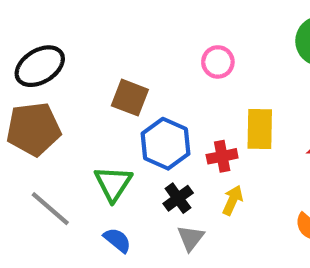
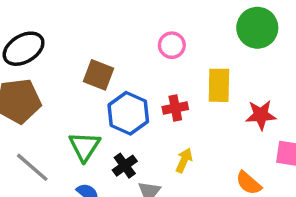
yellow rectangle: (260, 129) -> (219, 85), moved
red cross: (222, 156) -> (175, 108), moved
black cross: (178, 198) -> (125, 166), moved

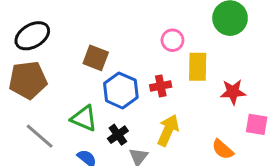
pink circle: (172, 45) -> (172, 40), moved
green triangle: (85, 146) -> (84, 118), turned -40
yellow arrow: (184, 160) -> (168, 130), size x1.5

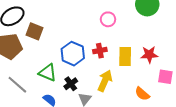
brown square: (96, 58) -> (34, 31), moved
yellow rectangle: (198, 67) -> (125, 57), moved

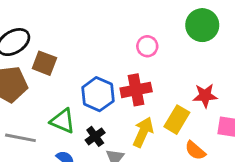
red cross: (100, 51) -> (136, 90), size x1.5
yellow rectangle: (125, 57) -> (177, 120), moved, turned 30
gray line: (17, 85) -> (20, 138), turned -30

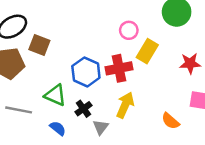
red star: (205, 96) -> (190, 63), moved
yellow rectangle: (177, 120) -> (147, 51), moved

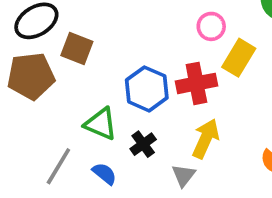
gray line: (19, 110) -> (58, 166), moved, turned -70
gray triangle: (101, 127) -> (184, 175), moved

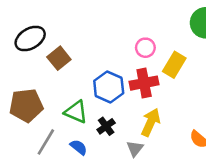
pink circle: (211, 26) -> (145, 48), moved
brown square: (77, 48) -> (59, 58), turned 30
brown pentagon: (31, 76) -> (26, 105), moved

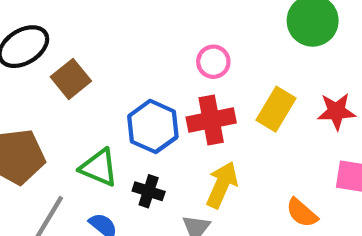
yellow rectangle: (174, 65) -> (276, 109), moved
black cross: (106, 126) -> (149, 191), turned -36

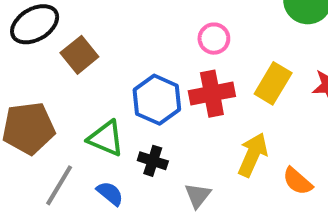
yellow arrow: (222, 185) -> (253, 155), moved

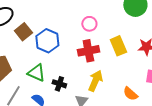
yellow rectangle: (273, 83) -> (118, 46), turned -54
blue hexagon: (157, 100) -> (47, 41), moved
yellow arrow: (253, 155) -> (95, 81), moved

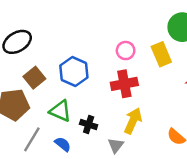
brown square: (23, 32) -> (34, 78), moved
yellow rectangle: (118, 46) -> (161, 54), moved

